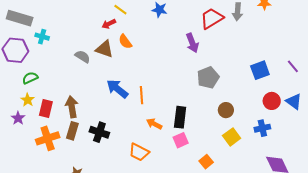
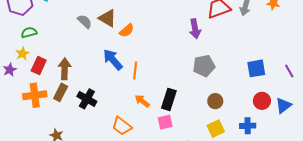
orange semicircle: (125, 42) -> (127, 31), moved, turned -105
blue triangle: (294, 101) -> (283, 105), turned 36

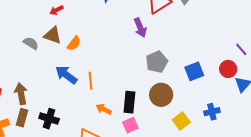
blue square: (256, 68) -> (194, 71), moved
brown circle: (215, 101) -> (161, 95), moved, size x1.5
red circle: (262, 101) -> (228, 69), moved

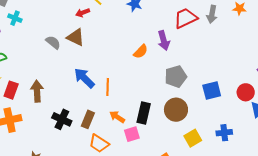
orange semicircle: (74, 43) -> (141, 52), moved
brown rectangle: (22, 118) -> (88, 119), moved
pink square: (130, 125) -> (132, 134), moved

